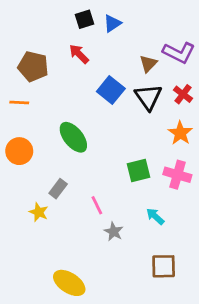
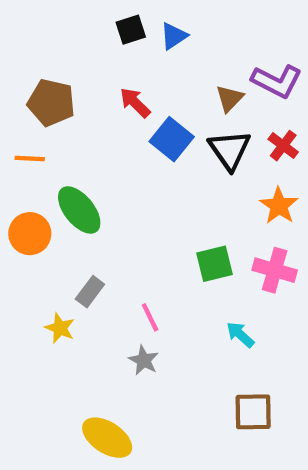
red arrow: (79, 54) -> (135, 103), moved
green ellipse: (73, 137) -> (79, 210), moved
gray star: (114, 232) -> (144, 360), moved

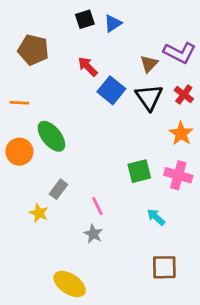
brown pentagon: (51, 103) -> (33, 50), moved

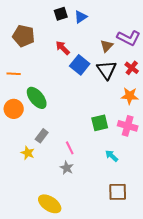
orange star: (181, 133) -> (130, 96), turned -30

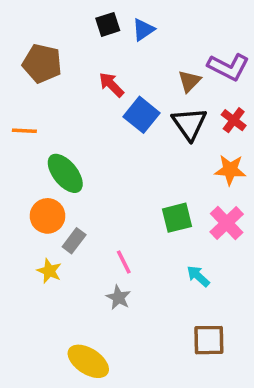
orange circle: (14, 109) -> (47, 216), moved
pink cross: (128, 126) -> (227, 223), turned 30

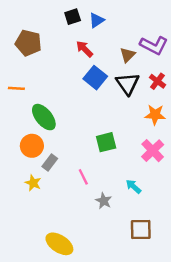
red arrow: (111, 85) -> (85, 49), moved
green square: (177, 218) -> (106, 142), moved
gray star: (118, 297) -> (104, 201), moved

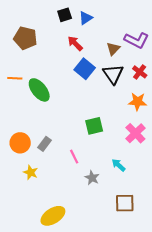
green ellipse: (44, 117) -> (39, 90), moved
orange circle: (32, 146) -> (20, 143), moved
yellow star: (33, 183) -> (31, 172), moved
yellow ellipse: (59, 244) -> (53, 216), turned -65

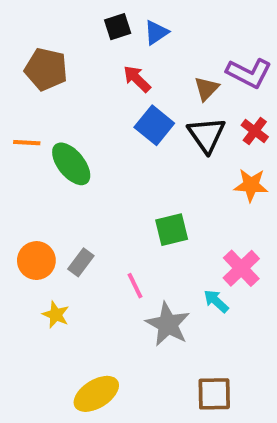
pink cross: (135, 133) -> (241, 268), moved
gray star: (92, 178) -> (168, 324), size x1.6
brown square: (125, 203) -> (214, 394), moved

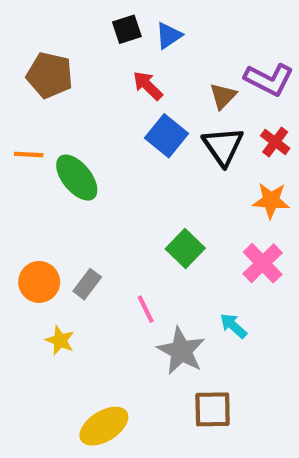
green square: (172, 230) -> (185, 249), turned -32
pink cross: (241, 268) -> (263, 263), moved
brown square: (214, 394) -> (213, 409), moved

